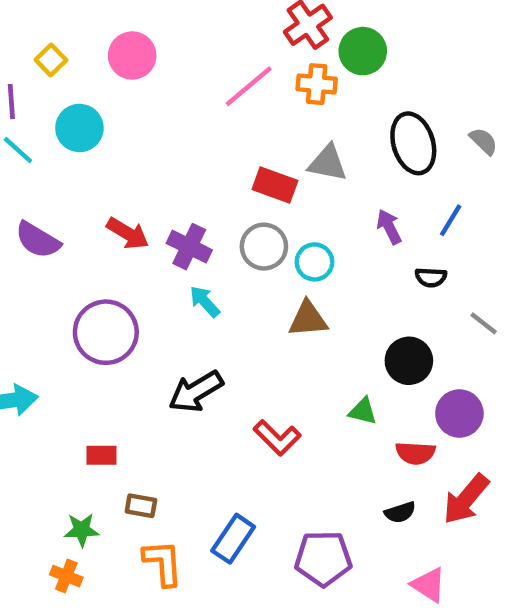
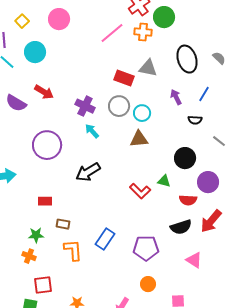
red arrow: (128, 233) -> (44, 92), moved
red L-shape: (277, 438) -> (140, 191), moved
black semicircle: (400, 512) -> (181, 227), size x1.5

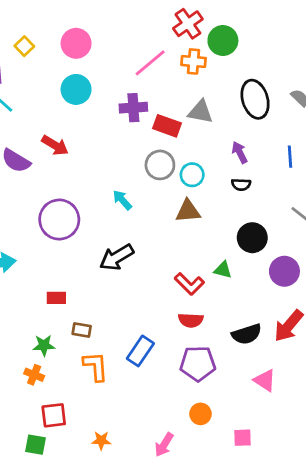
cyan circle: (35, 52) -> (76, 89), moved
blue line: (204, 94) -> (290, 157), moved, turned -35
purple cross: (85, 106) -> (133, 108), moved, turned -30
black semicircle: (195, 120) -> (241, 185), moved
red semicircle: (188, 200) -> (191, 320), moved

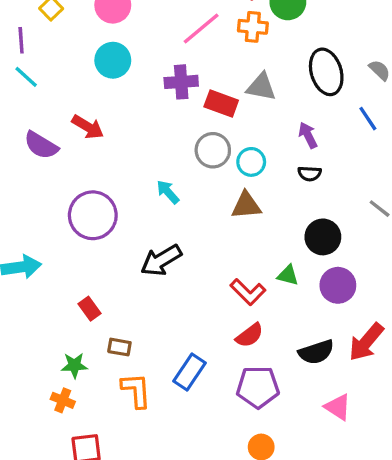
blue line: (290, 157) -> (368, 119), moved, turned -30
purple circle: (284, 271) -> (338, 285), moved
red rectangle: (56, 298) -> (89, 309), turned 54
red semicircle: (191, 320) -> (250, 335), turned -40

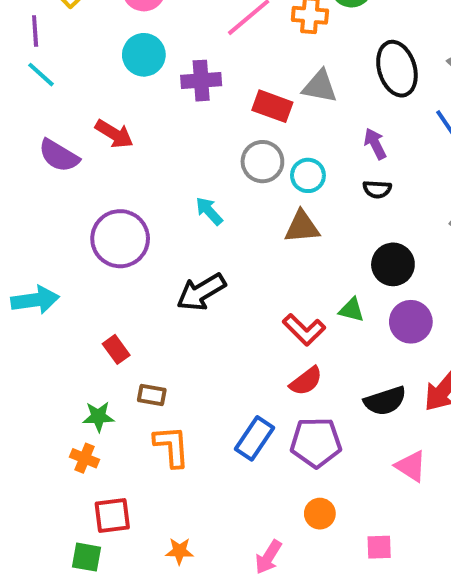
purple cross: (181, 82) -> (201, 81), moved
blue rectangle: (189, 372) -> (255, 438), moved

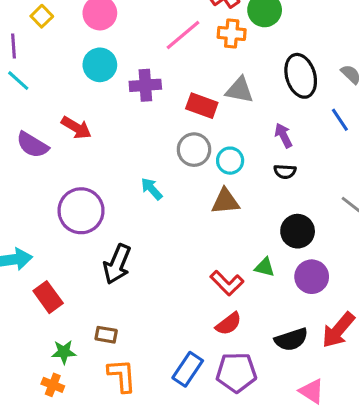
black arrow: (201, 292) -> (117, 264), moved, turned -36
red rectangle: (116, 349) -> (48, 297), moved, size x1.4

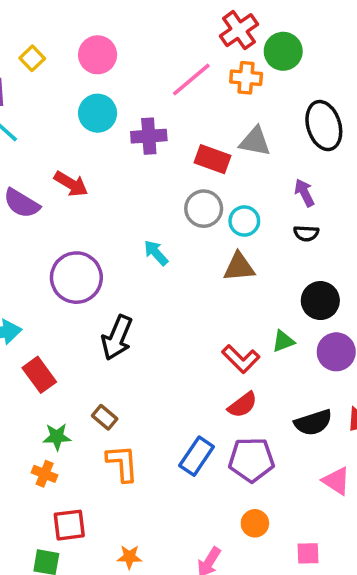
green triangle: (265, 267) -> (283, 341), turned -35
brown rectangle: (106, 335) -> (105, 417), turned 30

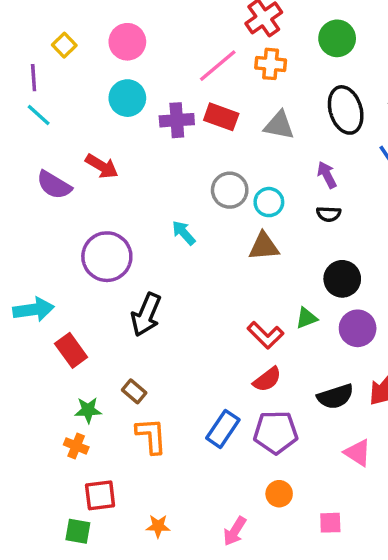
green circle: (283, 51) -> (337, 38), moved
red rectangle: (212, 159) -> (221, 117), moved

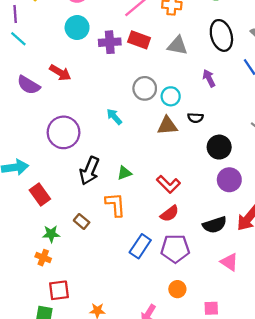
black semicircle: (329, 214) -> (195, 118), moved
green triangle: (306, 318) -> (124, 173), moved
orange L-shape: (151, 436) -> (115, 205), moved

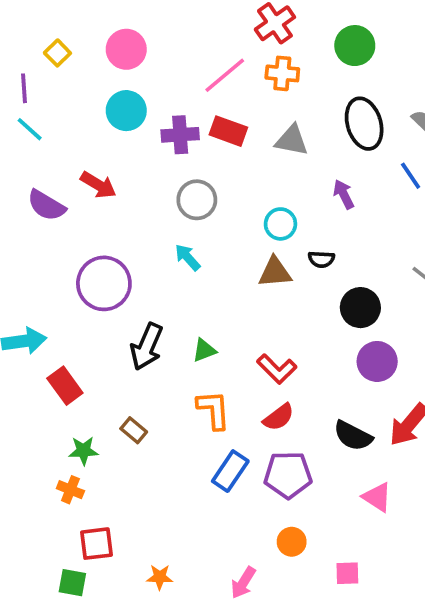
gray circle: (145, 88) -> (197, 200), moved
orange L-shape: (115, 205) -> (214, 410), moved
black semicircle: (215, 225) -> (353, 436), turned 45

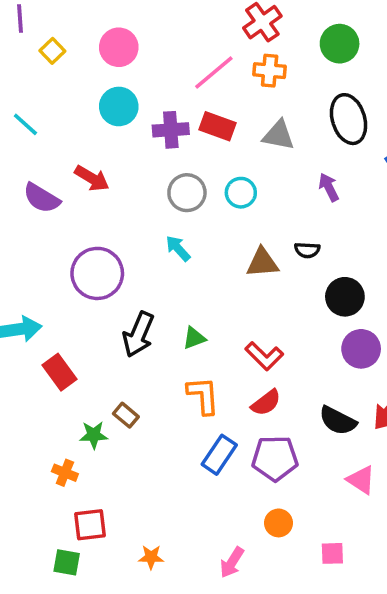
purple line: (24, 88) -> (20, 19), moved
cyan circle: (280, 224) -> (241, 193), moved
green star: (83, 451) -> (94, 435), moved

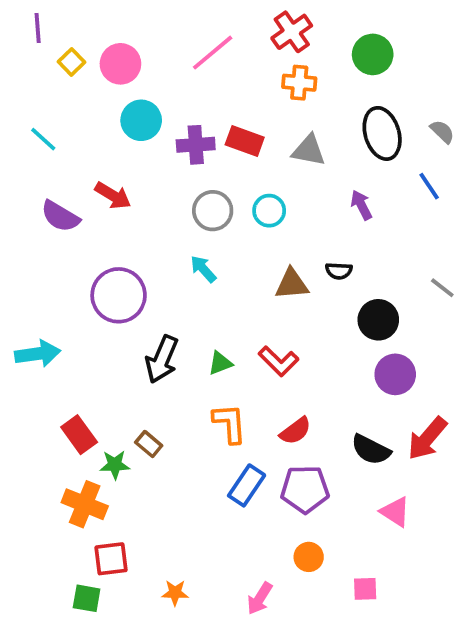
pink circle: (119, 47) -> (120, 64), moved
pink line: (214, 72) -> (213, 53), moved
red L-shape: (264, 356) -> (279, 361), moved
red rectangle: (60, 372) -> (79, 435), moved
orange cross: (65, 473) -> (85, 504), size x1.6

